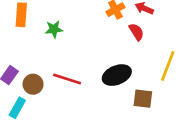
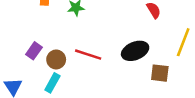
cyan rectangle: (17, 108) -> (52, 83), moved

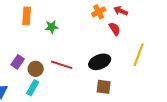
brown square: (160, 73) -> (104, 87), moved

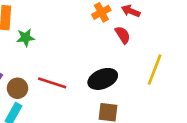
green star: (52, 27) -> (25, 38), moved

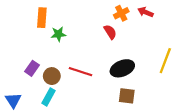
red semicircle: (123, 35) -> (110, 32), moved

